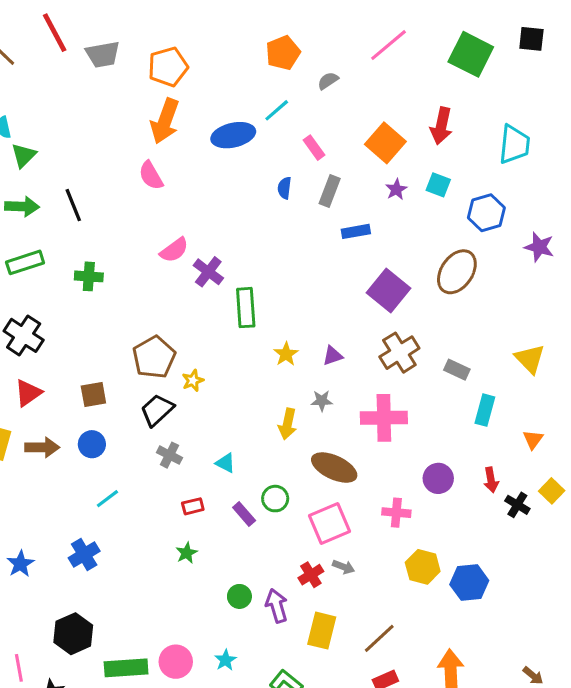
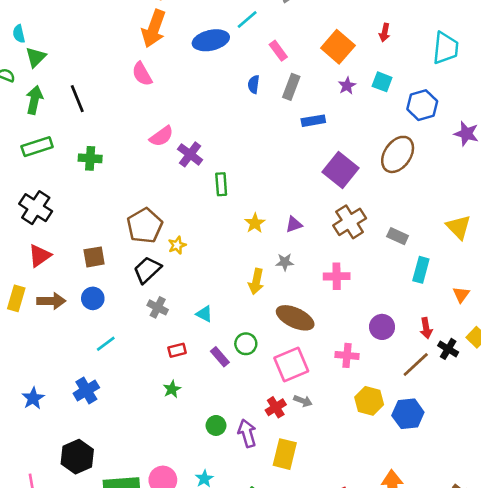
red arrow: (441, 126) -> (385, 32), size x0.6
green arrow: (22, 207) -> (34, 100), turned -80
green rectangle: (246, 308) -> (221, 184), size x0.7
pink cross: (384, 418) -> (337, 276), size x0.7
brown line: (379, 638) -> (416, 365), moved

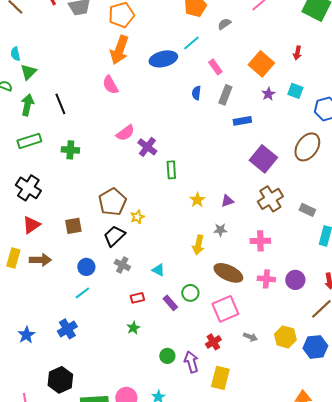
blue circle: (93, 298) -> (86, 267), moved
pink cross: (347, 355) -> (266, 279), moved
gray arrow: (303, 401) -> (250, 337), moved

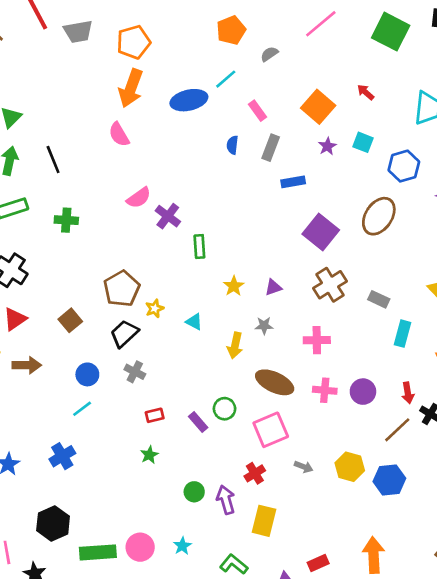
red arrow: (297, 53) -> (366, 92), turned 120
brown square: (73, 226) -> (70, 320), turned -30
cyan triangle: (158, 270) -> (194, 322), moved

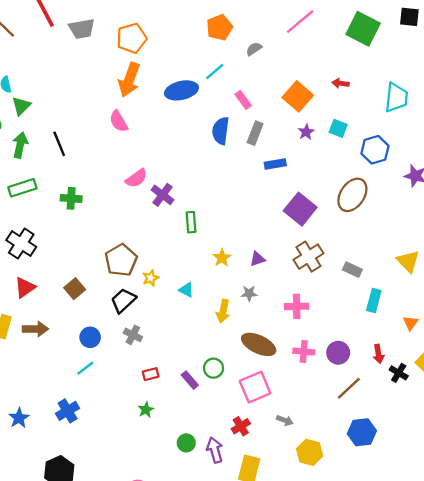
red arrow: (366, 92) -> (341, 83), turned -35
blue semicircle: (232, 145) -> (221, 131), size x1.6
brown line: (397, 430) -> (349, 388), moved
yellow hexagon: (350, 467) -> (310, 452), moved

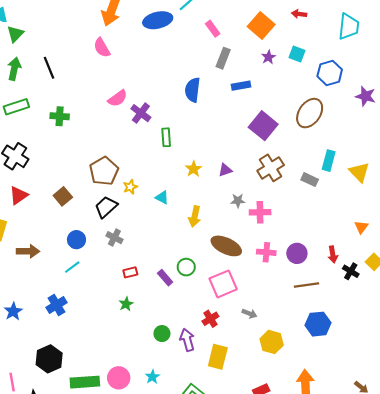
blue semicircle: (221, 131) -> (193, 90), moved
gray star: (249, 293) -> (238, 201), moved
cyan rectangle: (374, 300) -> (329, 161), moved
brown arrow: (35, 329) -> (28, 251), moved
brown line: (349, 388) -> (306, 285), turned 35

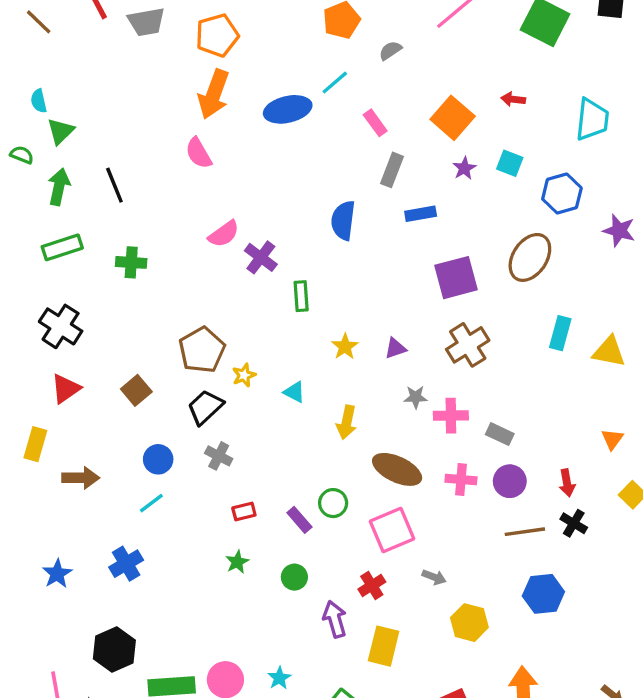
purple square: (263, 126) -> (456, 278), turned 36
yellow triangle: (359, 172) -> (609, 352), turned -35
gray rectangle: (310, 180) -> (500, 434), moved
black cross: (351, 271) -> (574, 523), moved
green circle: (162, 334) -> (294, 577), moved

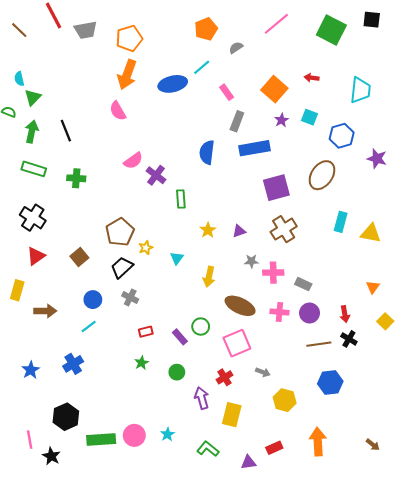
blue rectangle: (421, 214) -> (255, 148), size x1.6
green rectangle: (62, 247) -> (34, 169), turned 35
cyan triangle: (294, 392) -> (177, 258), turned 40

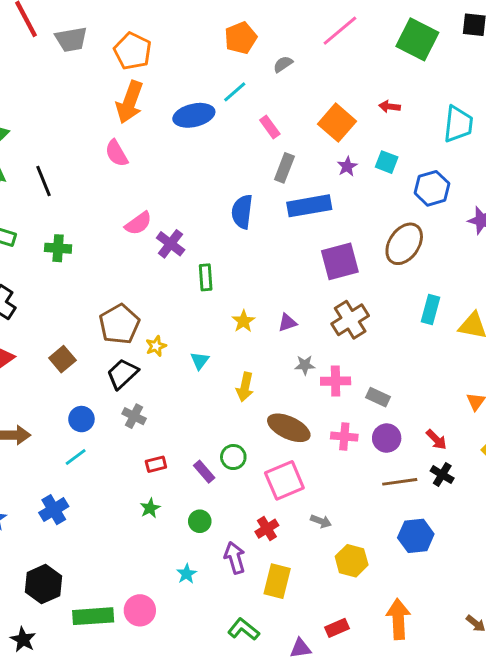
orange pentagon: (129, 38) -> (133, 51), turned -30
red arrow: (345, 314) -> (436, 439), turned -35
cyan star: (167, 434) -> (187, 574), moved

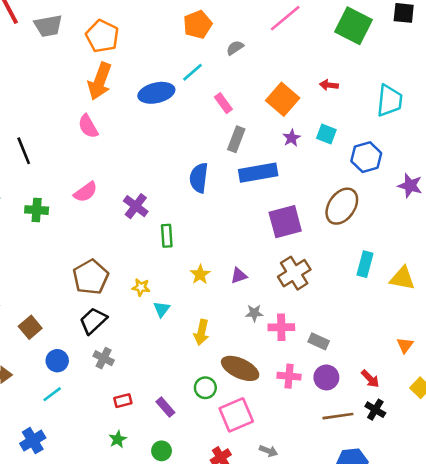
pink semicircle: (138, 223) -> (86, 192), moved
yellow star: (156, 346) -> (141, 287), moved, turned 30
brown square: (62, 359) -> (30, 327), moved
green circle: (233, 457) -> (205, 388), moved

